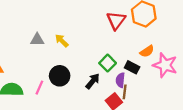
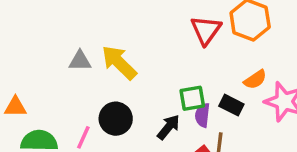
yellow arrow: (62, 41) -> (119, 62), size x1.6
green square: (108, 63) -> (192, 98), turned 35
purple semicircle: (120, 80) -> (202, 115), moved

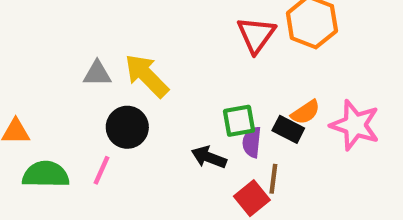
orange semicircle: (255, 79) -> (306, 112), moved
black circle: (116, 119) -> (127, 127), moved
black arrow: (168, 127) -> (209, 157), turned -108

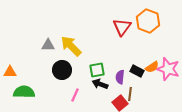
orange semicircle: (306, 112) -> (152, 67), moved
green square: (239, 121) -> (97, 70), moved
pink line: (102, 170) -> (75, 95), moved

